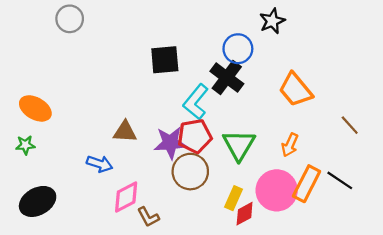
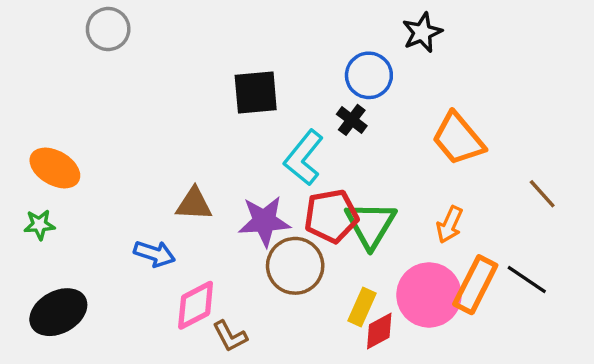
black cross: (227, 77) -> (352, 120), size x0.6
red pentagon: (195, 136) -> (331, 216), moved

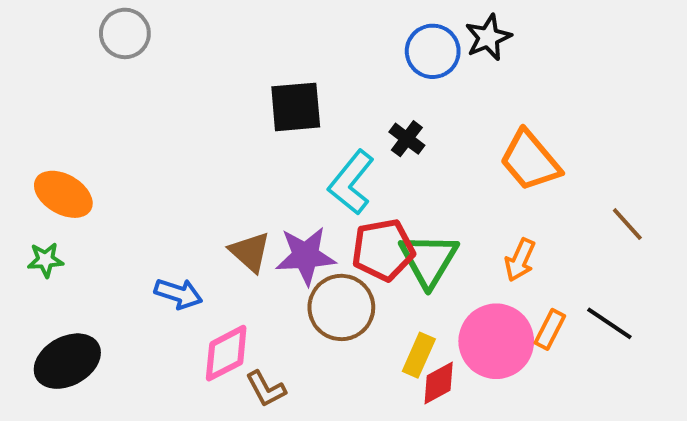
blue circle: (369, 75) -> (433, 51), moved
brown triangle: (194, 204) -> (250, 252), moved, turned 39
orange rectangle: (475, 285) -> (550, 329), size x0.6

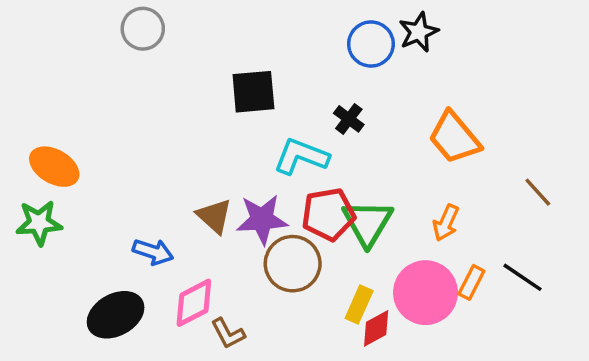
gray circle: (125, 33) -> (143, 29), moved
cyan L-shape: (351, 182) -> (301, 156), turned 72
green star: (45, 260) -> (39, 223), size x1.5
black ellipse: (67, 361) -> (116, 315), moved

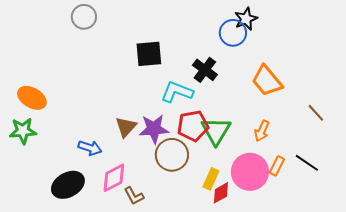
blue circle: (371, 44) -> (233, 33), moved
black cross: (349, 119) -> (205, 70), size x1.4
brown triangle: (214, 216) -> (126, 127), turned 30

